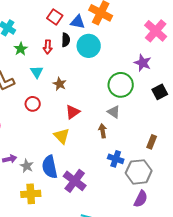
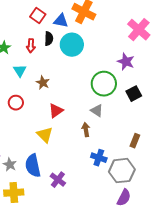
black square: (160, 92) -> (134, 94), moved
purple cross: (75, 181) -> (58, 180), size x0.7

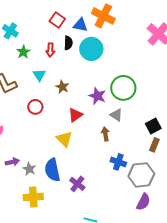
purple star: (126, 62) -> (97, 96), moved
black square: (134, 94) -> (153, 126), moved

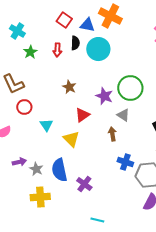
cyan triangle: (39, 75) -> (46, 125), moved
red circle: (35, 107) -> (24, 107), moved

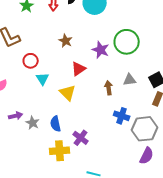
red circle: (24, 107) -> (31, 61), moved
gray triangle: (123, 115) -> (130, 80), moved, turned -40
blue semicircle: (59, 170) -> (56, 124), size x0.7
yellow cross: (40, 197) -> (60, 151), moved

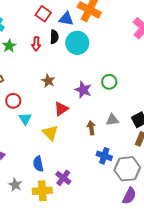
green circle: (127, 42) -> (109, 82), size x0.6
gray star: (33, 123) -> (15, 185), moved

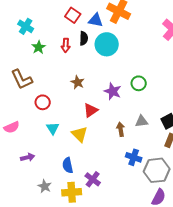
cyan triangle: (25, 119) -> (53, 128), moved

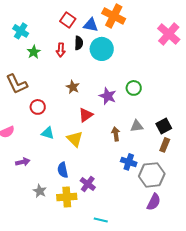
cyan triangle: (53, 128) -> (48, 133), turned -40

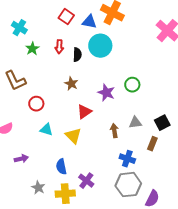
black semicircle: (79, 43) -> (77, 55), moved
brown rectangle: (165, 145) -> (152, 144), moved
gray hexagon: (152, 175) -> (128, 185), moved

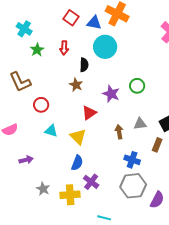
black semicircle: (77, 55) -> (84, 65), moved
blue semicircle: (61, 167) -> (77, 163), moved, turned -147

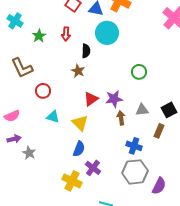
cyan cross: (24, 29) -> (15, 21), moved
purple star: (111, 94) -> (114, 99), moved, turned -30
purple arrow: (26, 160) -> (14, 139), moved
gray star: (43, 189) -> (29, 153), moved
yellow cross: (70, 195) -> (72, 181), turned 30

